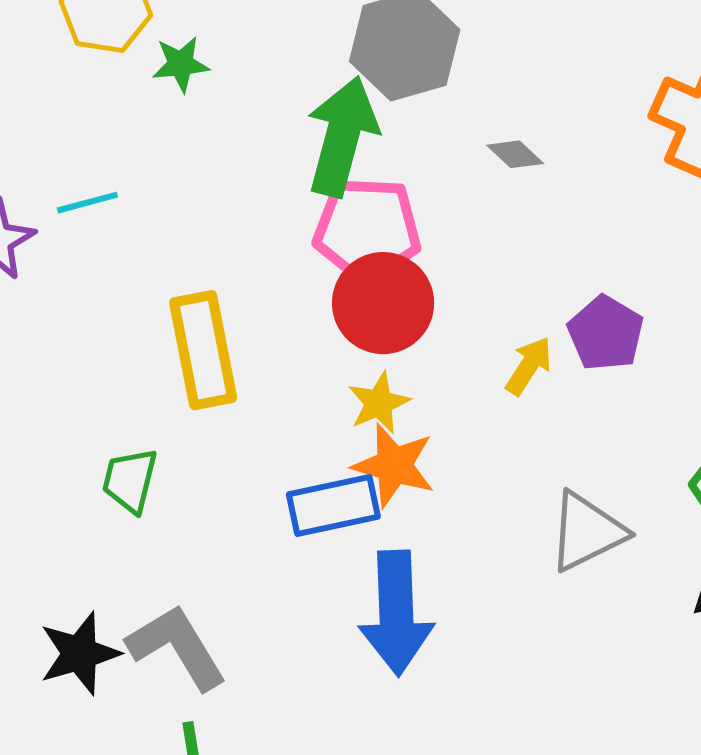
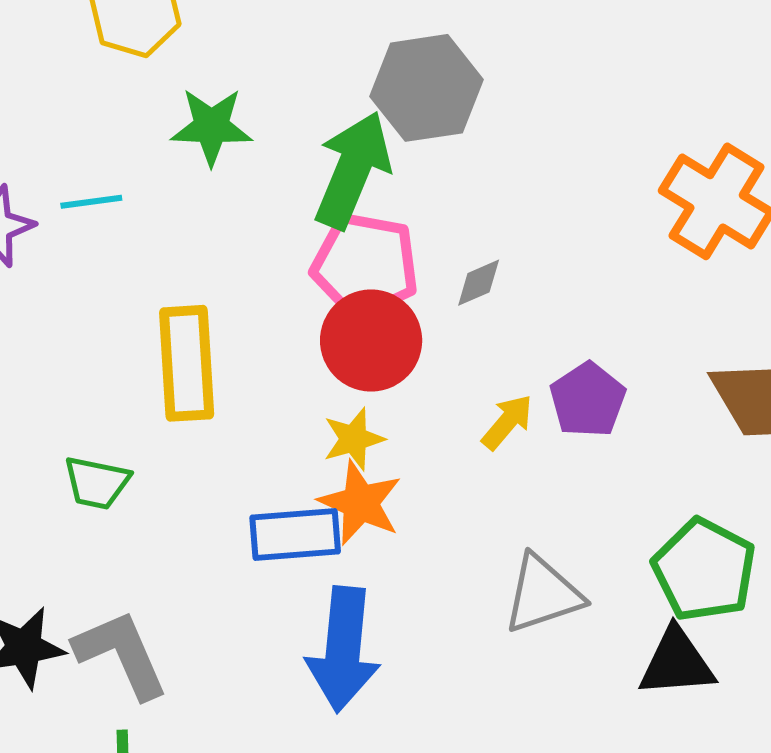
green star: (181, 64) -> (211, 127), moved, size x1.4
gray diamond: (515, 154) -> (479, 283), moved, turned -74
green trapezoid: (130, 480) -> (97, 483), turned -100

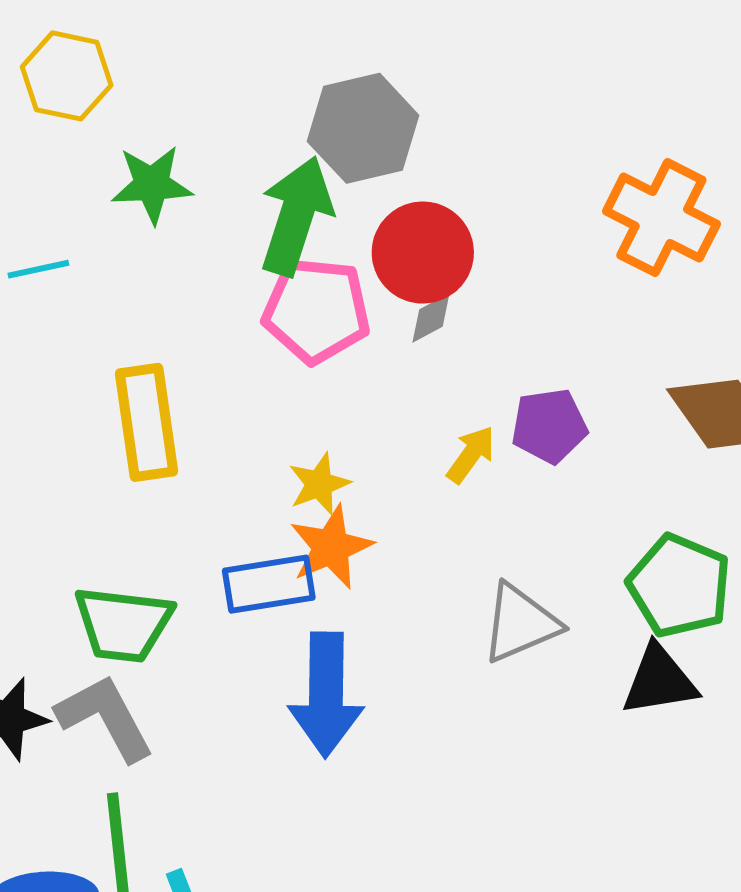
red circle: (371, 340) -> (423, 253), moved
purple pentagon: (588, 400) -> (549, 426), turned 30
green trapezoid: (97, 483) -> (123, 624), moved, size x1.5
orange star: (360, 503) -> (331, 547), turned 30

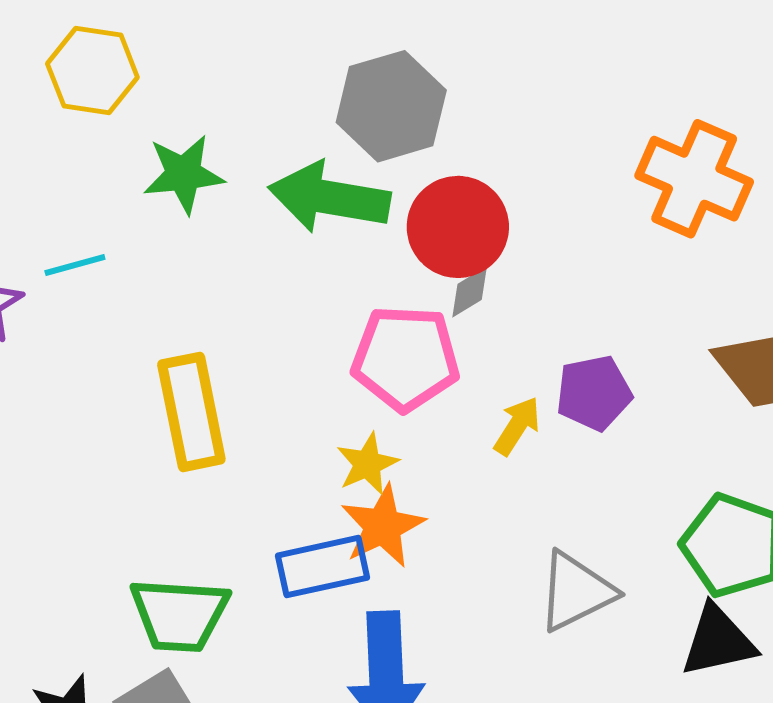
green arrow: (296, 216) -> (329, 198), turned -95
pink pentagon: (316, 310) -> (406, 358), moved

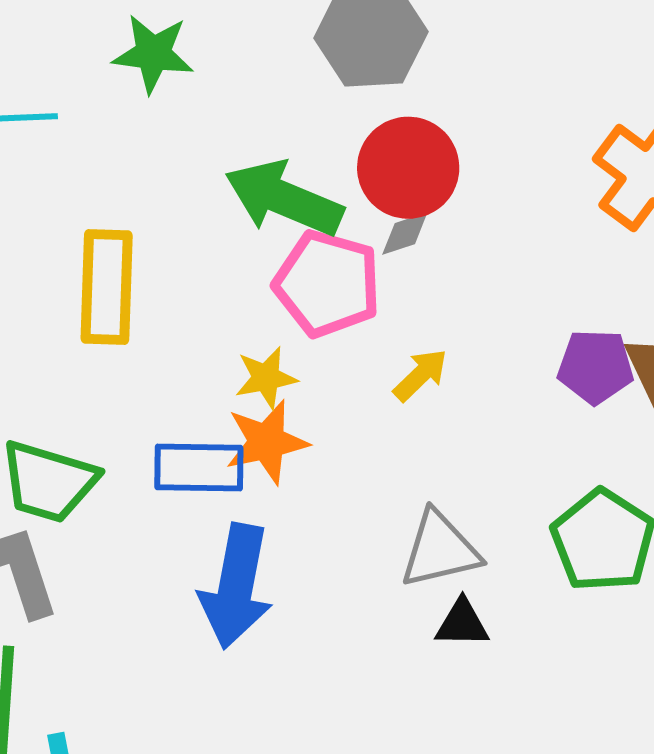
green arrow: (329, 198) -> (284, 199), moved
purple pentagon: (594, 393) -> (595, 367), moved
black triangle: (718, 641) -> (462, 623), moved, size x0.7

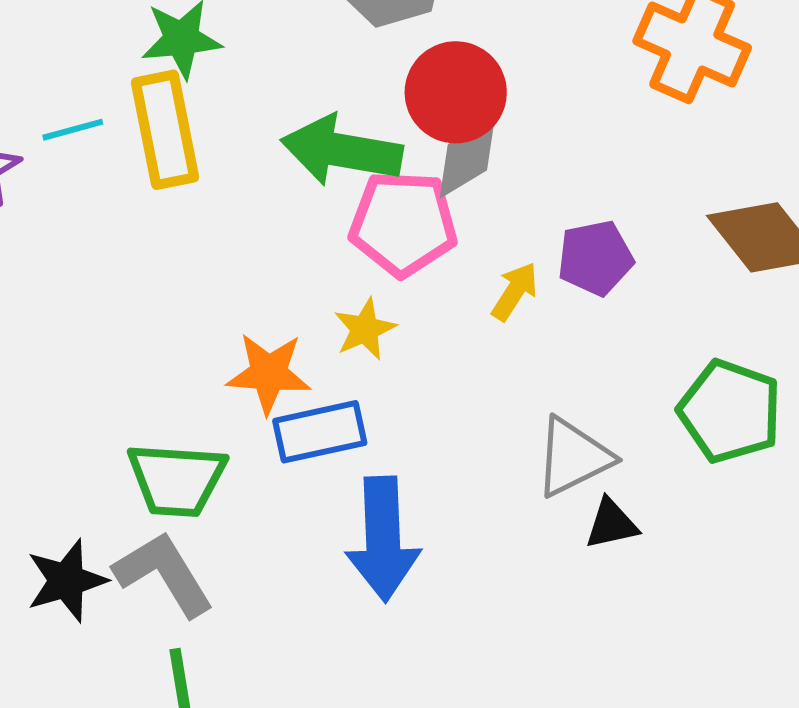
gray diamond: (405, 234) -> (467, 157), size x1.6
yellow rectangle: (107, 287) -> (165, 130), moved
purple pentagon: (595, 367) -> (595, 258), moved
orange star: (267, 442) -> (269, 373), moved, turned 30

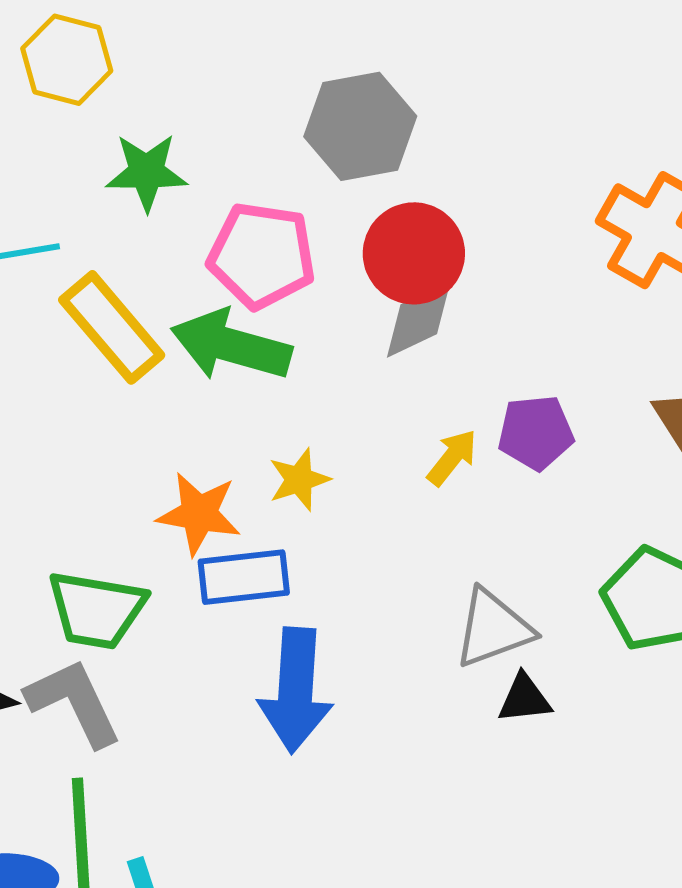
yellow rectangle: (165, 130) -> (112, 327), moved, turned -35
green arrow: (342, 151) -> (231, 345), moved
pink pentagon: (403, 224) -> (262, 255), moved

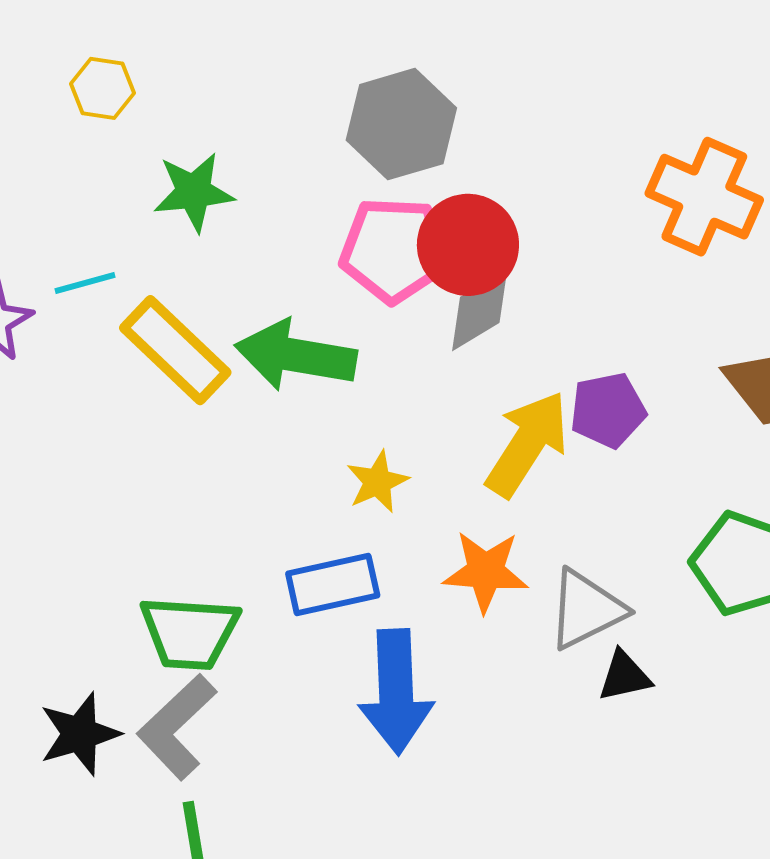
yellow hexagon: (67, 60) -> (103, 88), size x0.7
pink pentagon: (262, 255) -> (394, 250), moved
yellow arrow: (452, 458) -> (527, 444), size x1.8
orange star: (199, 514) -> (486, 571), moved
gray L-shape: (74, 702) -> (177, 727), turned -102

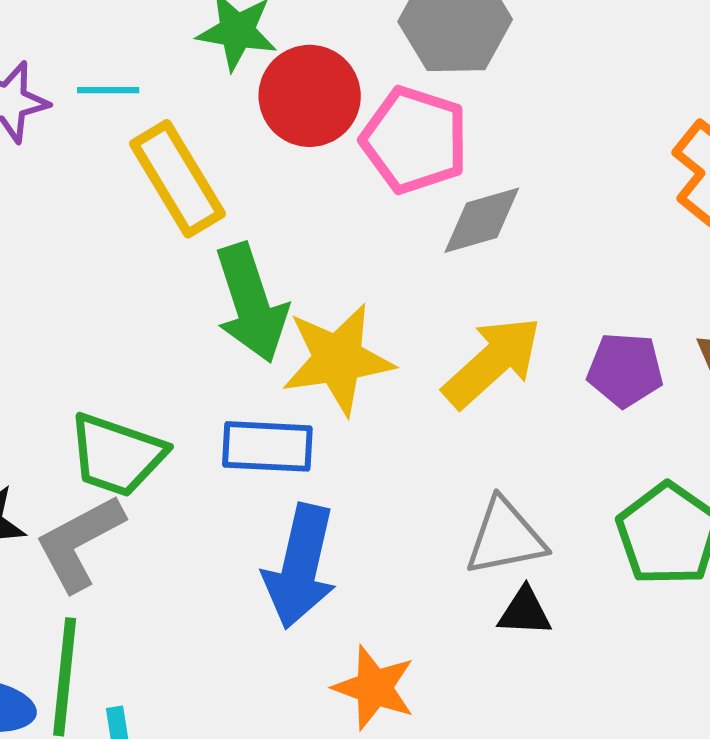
red circle: (468, 245) -> (310, 96), moved
green arrow: (296, 355) -> (251, 303), moved, turned -133
purple pentagon: (608, 410) -> (625, 370), moved
yellow star: (377, 482) -> (338, 359), size x1.8
orange star: (486, 571) -> (374, 688), moved

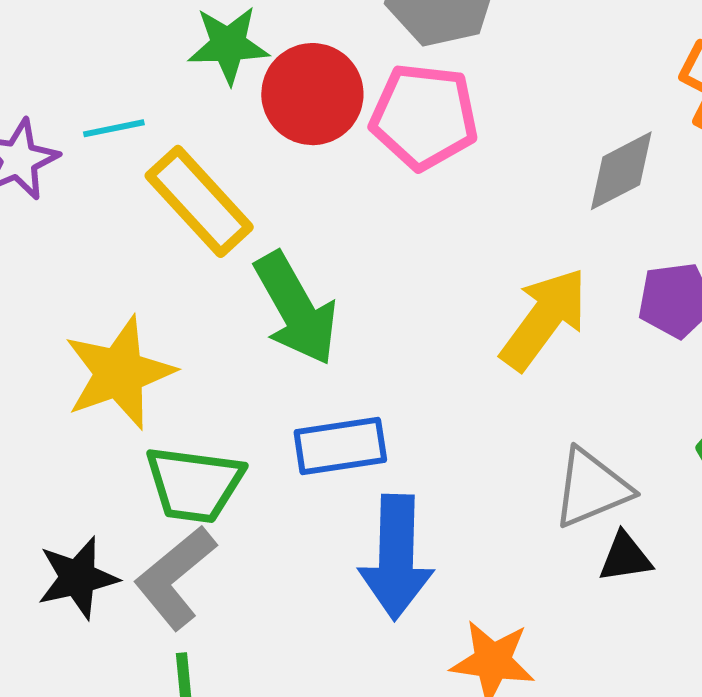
gray diamond: (482, 220) -> (621, 171), moved
yellow star: (338, 359) -> (119, 373), moved

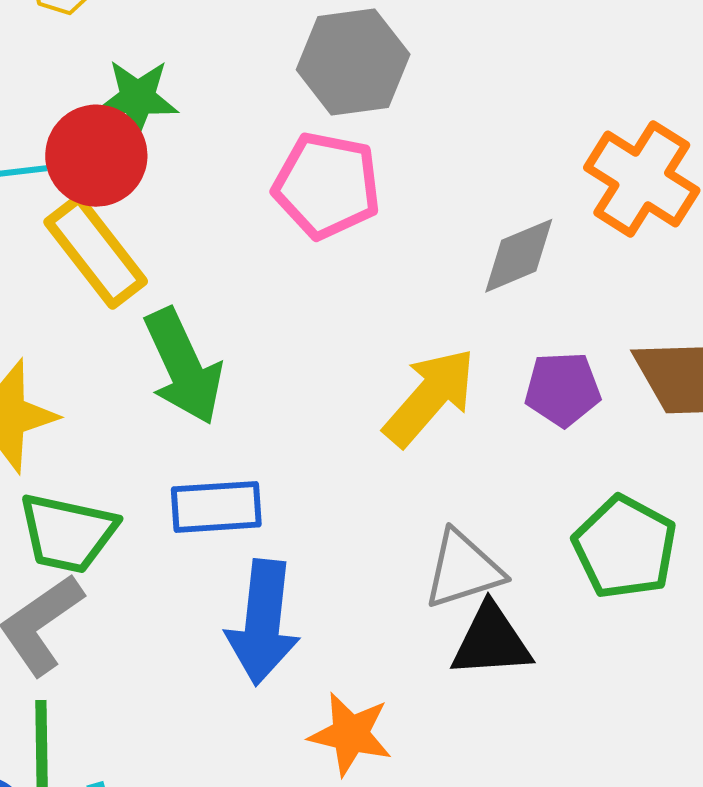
red circle: (312, 94) -> (96, 156), moved
black triangle: (625, 557) -> (491, 641), size x1.5

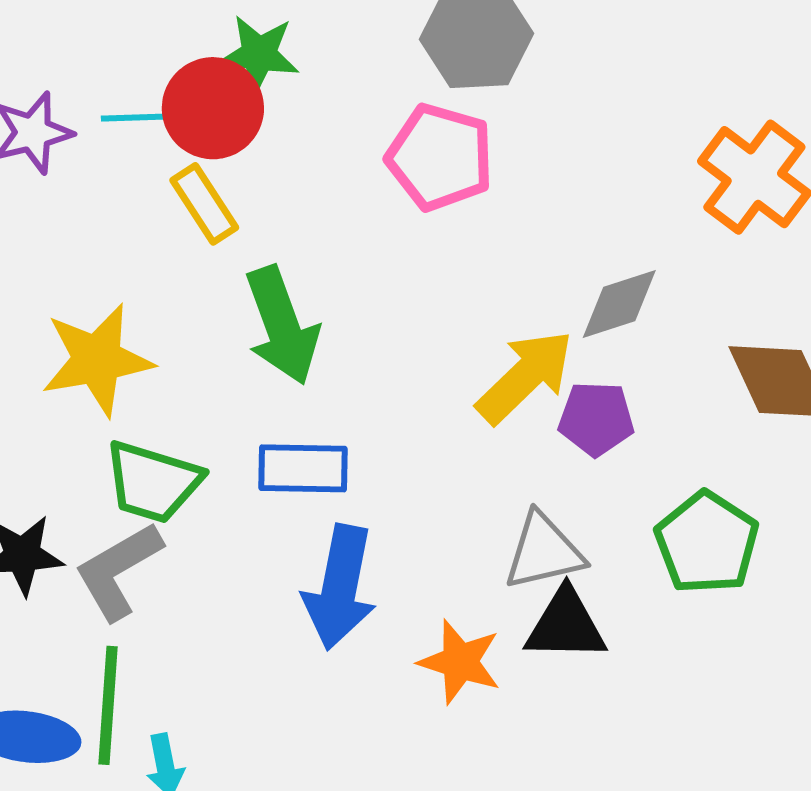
yellow rectangle: (96, 252) -> (204, 204), size x0.7
gray diamond: (519, 256) -> (619, 304), moved
purple pentagon: (563, 389) -> (596, 419), moved
orange star: (350, 734) -> (460, 662), moved

